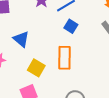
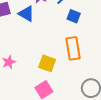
blue triangle: (21, 39) -> (26, 14), moved

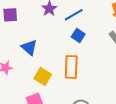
blue triangle: (26, 14) -> (29, 48), moved

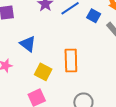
blue square: (78, 36) -> (94, 16), moved

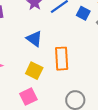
blue triangle: (28, 44) -> (34, 39), moved

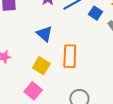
pink square: (28, 97) -> (33, 91), turned -30

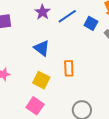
orange rectangle: (70, 56) -> (69, 68), size x0.7

